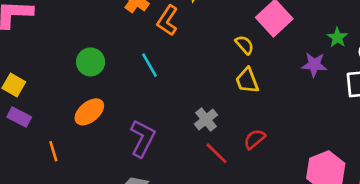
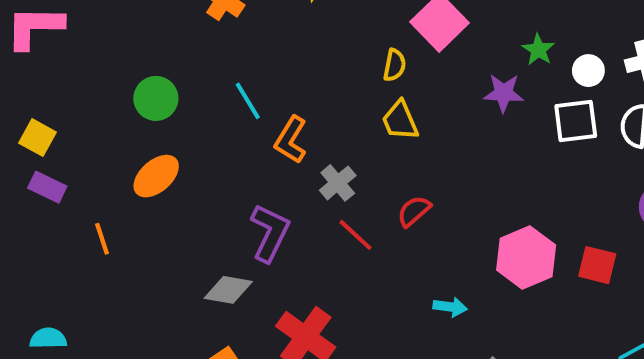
orange L-shape: (167, 20) -> (291, 140), moved
yellow semicircle: (245, 45) -> (395, 65), turned 54
purple L-shape: (143, 138) -> (270, 233), moved

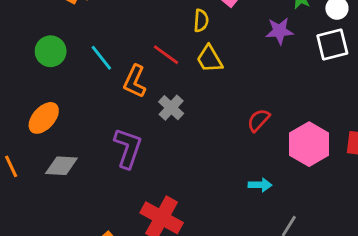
green circle: (156, 98) -> (51, 51), moved
red semicircle: (414, 211) -> (258, 120), moved
red line: (356, 235) -> (166, 55), moved
gray diamond: (228, 290) -> (61, 166), moved

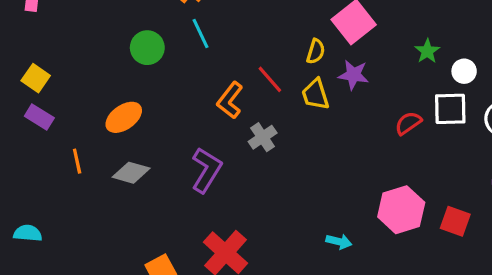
purple star: (280, 31) -> (354, 75), moved
cyan line: (101, 58) -> (200, 34), moved
red semicircle: (258, 120) -> (408, 123), moved

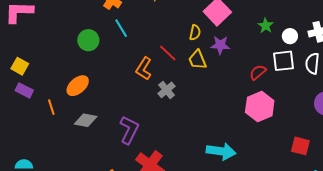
orange line: (77, 161) -> (51, 107), moved
purple L-shape: (206, 170) -> (129, 130), moved
pink hexagon: (401, 210) -> (260, 106), moved
red square: (455, 221) -> (300, 146), moved
cyan arrow: (339, 242) -> (221, 151), size x1.8

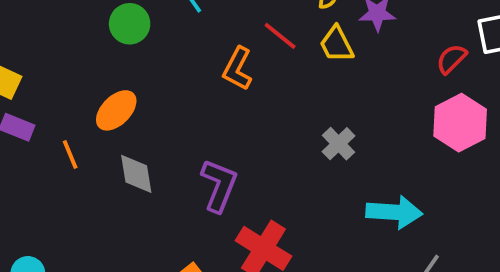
gray cross: (167, 90) -> (338, 144), moved
gray diamond: (86, 120) -> (136, 174), turned 75

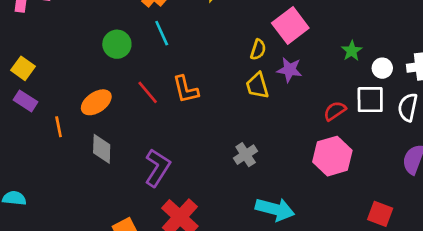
red line: (280, 36) -> (148, 92), moved
orange L-shape: (237, 69) -> (186, 89), turned -52

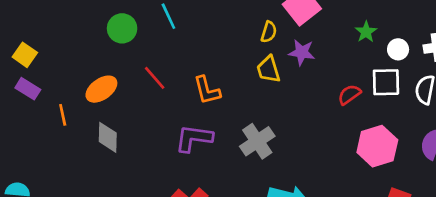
orange L-shape: (186, 89) -> (207, 90), moved
gray cross: (246, 155) -> (257, 141), size x1.4
pink hexagon: (332, 156) -> (377, 146), moved
purple L-shape: (157, 168) -> (194, 138), moved, turned -114

